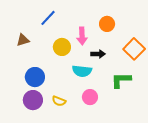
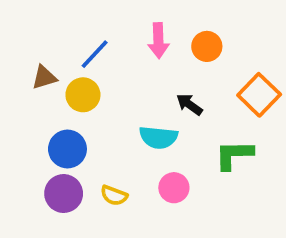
blue line: (48, 18) -> (95, 54), moved
pink arrow: (82, 36) -> (158, 41), moved
yellow circle: (62, 47) -> (83, 95), moved
black arrow: (98, 54) -> (189, 104), turned -144

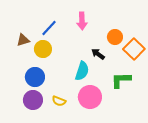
orange circle: (207, 46) -> (115, 37), moved
cyan semicircle: (158, 137) -> (82, 71), turned -78
pink circle: (174, 188) -> (90, 97), size x1.5

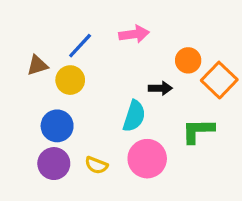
pink arrow: (82, 21) -> (134, 34), turned -96
black arrow: (98, 54) -> (160, 88), turned 144

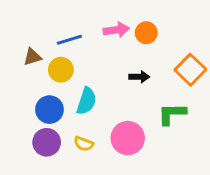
blue line: (80, 46) -> (69, 40), turned 30
orange circle: (188, 60) -> (146, 33), moved
cyan semicircle: (134, 116) -> (86, 101), moved

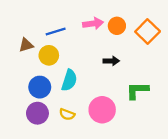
orange square: (190, 70) -> (148, 31), moved

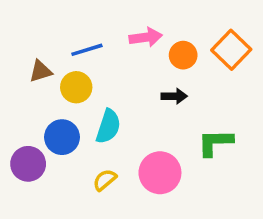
orange circle: (117, 26) -> (183, 55), moved
purple circle: (37, 113) -> (28, 164), moved
yellow semicircle: (67, 114) -> (105, 180), turned 119

